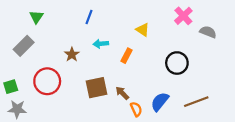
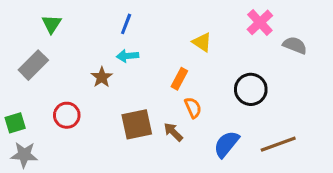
cyan arrow: (101, 44) -> (128, 56), moved
red circle: (47, 81) -> (67, 115), size x0.7
orange semicircle: (136, 109) -> (193, 108), moved

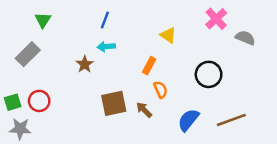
red circle: (67, 115) -> (39, 101), moved

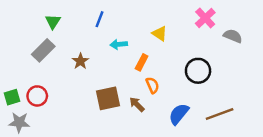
green triangle: (43, 20) -> (53, 22), moved
cyan arrow: (106, 47) -> (119, 44), moved
gray rectangle: (28, 54) -> (43, 50), moved

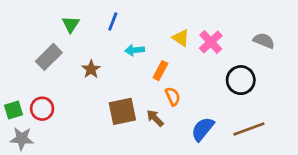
pink cross: (205, 18) -> (211, 42), moved
green triangle: (53, 22) -> (71, 24), moved
black circle: (198, 71) -> (241, 80), moved

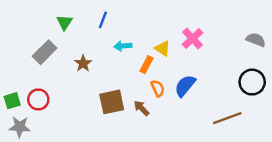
yellow triangle: (181, 38) -> (163, 48), moved
gray semicircle: (264, 41) -> (256, 40), moved
black circle: (241, 80) -> (252, 82), moved
blue semicircle: (203, 129) -> (185, 86), moved

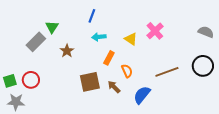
blue line: (103, 20) -> (92, 16), moved
green triangle: (64, 22) -> (52, 27), moved
orange rectangle: (146, 65) -> (109, 58), moved
blue semicircle: (185, 86) -> (142, 95), moved
brown line: (227, 118) -> (167, 72), moved

